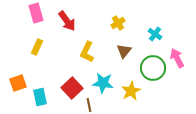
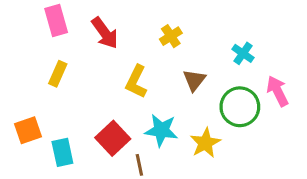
yellow cross: (118, 23) -> (171, 36), moved

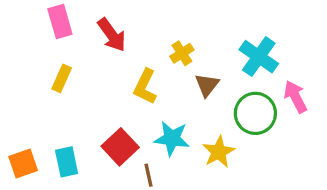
yellow cross: (171, 36) -> (182, 53), moved
cyan cross: (243, 53) -> (259, 57), size x1.6
orange square: (28, 130) -> (23, 163), moved

